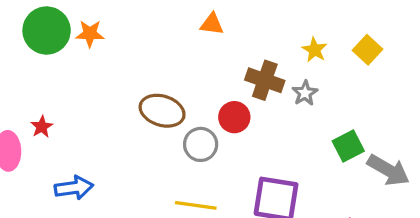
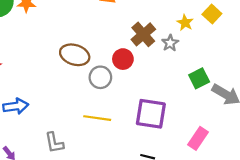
yellow star: (315, 50) -> (185, 23), moved
brown cross: (265, 80) -> (143, 34), turned 30

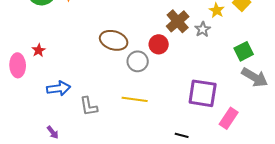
green square: (199, 78) -> (244, 51), moved
purple square: (151, 114) -> (203, 93), moved
gray L-shape: (54, 143) -> (89, 106), moved

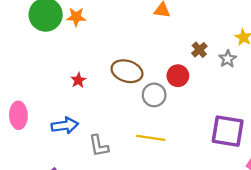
brown cross: (178, 21) -> (199, 50), size x0.6
red star: (39, 50) -> (78, 80), moved
pink ellipse: (18, 65) -> (18, 115), moved

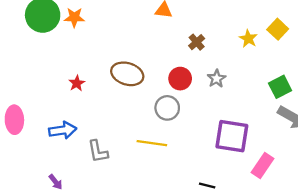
brown cross: (199, 50) -> (197, 42), moved
gray star: (228, 59) -> (217, 79), moved
gray circle: (154, 95) -> (167, 108), moved

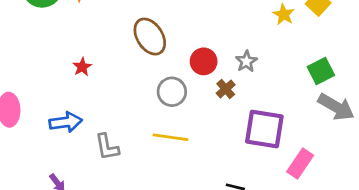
brown cross: (197, 42) -> (226, 89), moved
brown ellipse: (127, 74) -> (150, 37), moved, turned 40
gray circle: (167, 108) -> (172, 92), moved

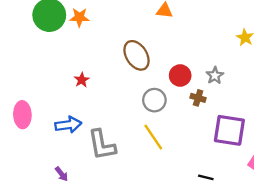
brown cross: (226, 89) -> (198, 98), turned -32
yellow line: (170, 137) -> (153, 137), turned 48
gray L-shape: (107, 147) -> (102, 145), size x1.4

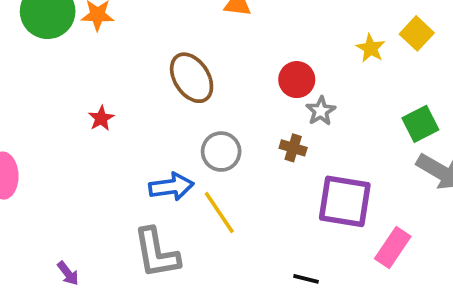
red circle: (180, 76) -> (297, 80), moved
blue arrow: (68, 125) -> (171, 187), moved
gray L-shape: (102, 145) -> (157, 253), moved

